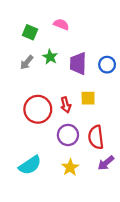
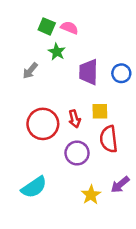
green square: (30, 32) -> (47, 26), moved
green star: (50, 57) -> (57, 52), moved
red semicircle: (96, 137) -> (109, 139), moved
yellow star: (70, 167) -> (91, 195), moved

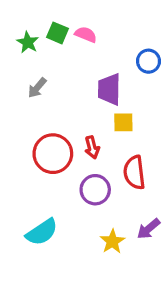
green star: (57, 52) -> (28, 42), moved
blue circle: (121, 73) -> (148, 61), moved
yellow square: (100, 111) -> (123, 122), moved

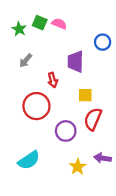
yellow square: (123, 122) -> (85, 95), moved
red arrow: (92, 147) -> (53, 80), moved
red semicircle: (134, 172) -> (93, 119), turned 30
purple arrow: (148, 229) -> (103, 158), turned 49

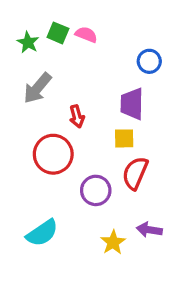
gray arrow: (26, 61) -> (37, 88), size x1.5
purple trapezoid: (75, 62) -> (132, 104), moved

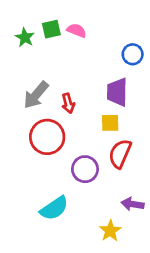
green square: (58, 33) -> (51, 29), turned -36
gray arrow: (37, 88) -> (36, 95), moved
cyan semicircle: (42, 233) -> (54, 208), moved
yellow star: (113, 242) -> (110, 231), moved

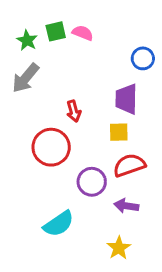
gray arrow: (36, 95) -> (26, 78), moved
red semicircle: (120, 154) -> (129, 165), turned 48
purple arrow: (133, 204) -> (126, 206), moved

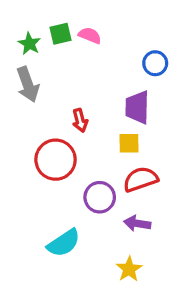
gray arrow: (26, 78) -> (28, 84), turned -60

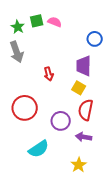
yellow square: (129, 143) -> (79, 88), turned 32
red circle: (56, 160) -> (25, 108), moved
red semicircle: (141, 179) -> (86, 110), turned -60

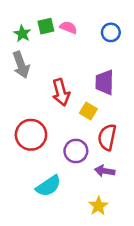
blue circle: (95, 39) -> (111, 32), moved
red arrow: (49, 74) -> (61, 92), size x1.5
yellow square: (79, 88) -> (88, 111), moved

